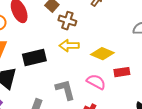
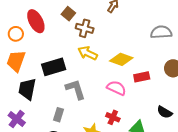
yellow arrow: (69, 46) -> (88, 53), turned 30
gray L-shape: (65, 90) -> (75, 89), moved

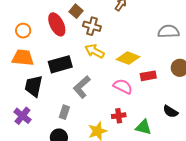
red ellipse: (36, 21) -> (57, 24), moved
orange trapezoid: (16, 61) -> (23, 58), turned 75
gray L-shape: (75, 89) -> (82, 87), turned -115
red cross: (113, 117) -> (119, 116), turned -32

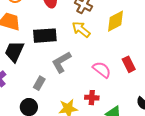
yellow diamond: (128, 58) -> (116, 21), moved, turned -60
red rectangle: (148, 76) -> (129, 64), turned 63

